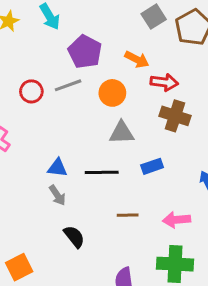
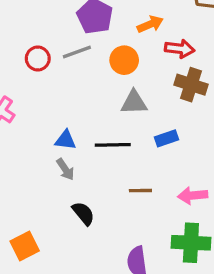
orange arrow: (137, 59) -> (150, 24), turned -50

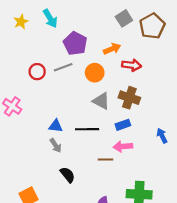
brown cross: (191, 85) -> (129, 98), moved
gray triangle: (134, 103) -> (101, 101), turned 30
pink arrow: (193, 195) -> (123, 147), moved

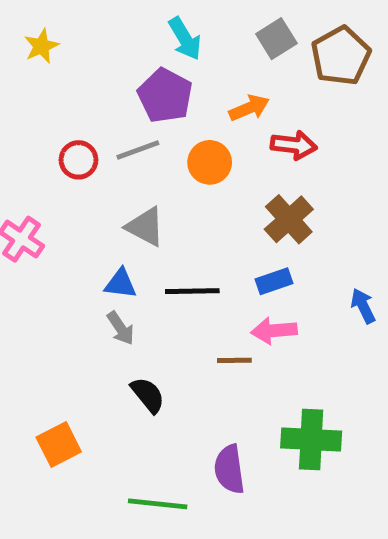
cyan arrow: (50, 18) -> (185, 39), moved
brown cross: (129, 98) -> (289, 219), turned 30
gray triangle: (101, 101) -> (145, 227), moved

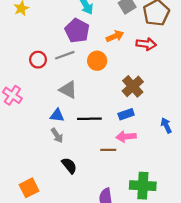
red arrow: (294, 145) -> (146, 44), moved

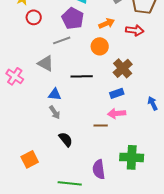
red circle: (38, 60) -> (34, 17), moved
orange circle: (97, 61) -> (100, 46), moved
gray triangle: (68, 90) -> (46, 63), moved
black line: (89, 119) -> (82, 76), moved

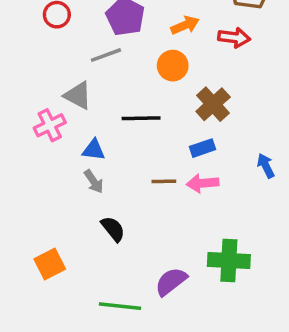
pink cross: (15, 76) -> (50, 125), moved, turned 30
brown line: (101, 125) -> (164, 181), moved
purple semicircle: (99, 169) -> (171, 282), turned 60

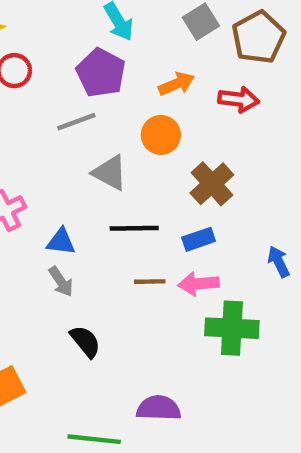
gray triangle: (78, 95) -> (110, 173), moved
black line: (141, 118) -> (134, 228), moved
green cross: (229, 260) -> (232, 328), moved
purple semicircle: (171, 282) -> (159, 408), turned 40

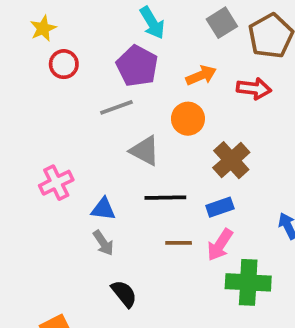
pink arrow: (199, 284) -> (220, 245), turned -52

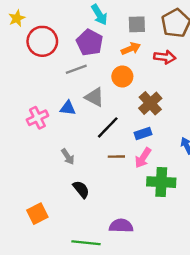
gray square: (222, 23) -> (137, 24), moved, turned 30
yellow star: (43, 28) -> (17, 18), moved
red circle: (64, 64) -> (42, 41), size x1.6
black line: (165, 198) -> (108, 127), turned -45
blue triangle: (103, 209) -> (68, 108), moved

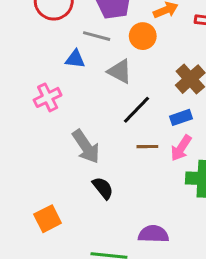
gray line: (76, 69) -> (97, 36), turned 35
orange circle: (122, 77) -> (143, 36), moved
blue triangle: (68, 108) -> (75, 59), moved
gray arrow: (68, 157) -> (86, 147), size x1.6

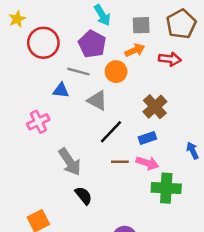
pink arrow: (181, 148) -> (147, 163), turned -105

